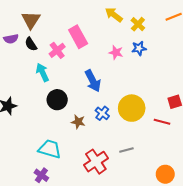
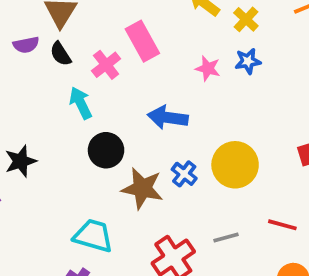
blue arrow: (93, 81) -> (168, 118), turned 125
brown star: (78, 122) -> (142, 188), size x1.6
red line: (162, 122) -> (282, 225), moved

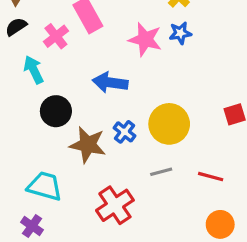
black semicircle: (61, 54) -> (16, 27), turned 90
pink star: (208, 68) -> (145, 39), size x1.5
gray line: (226, 237) -> (161, 172), moved

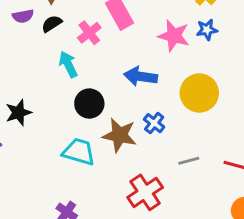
yellow circle: (169, 124) -> (199, 93), moved
cyan trapezoid: (45, 186) -> (79, 152), moved

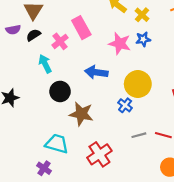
blue cross: (154, 123) -> (125, 105), moved
cyan trapezoid: (79, 152) -> (57, 144), moved
gray line: (189, 161) -> (139, 135), moved

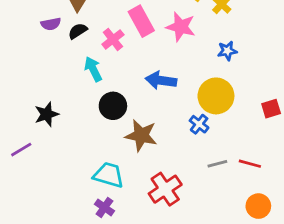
blue star: (143, 39) -> (227, 51), moved
pink star: (120, 44) -> (181, 27), moved
purple cross: (44, 168) -> (104, 207), moved

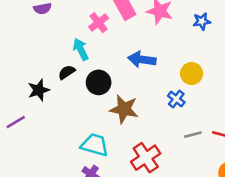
black semicircle: (78, 31) -> (67, 72), moved
blue star: (227, 51) -> (202, 21), moved
yellow circle: (216, 96) -> (192, 74), size x0.7

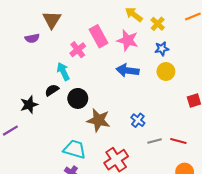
blue arrow: (142, 60) -> (128, 70), moved
yellow circle: (192, 74) -> (166, 71), moved
blue cross: (176, 99) -> (138, 120), moved

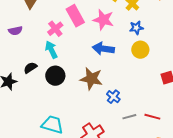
purple semicircle: (32, 38) -> (15, 31), moved
cyan arrow: (63, 71) -> (51, 50), moved
brown star: (99, 120) -> (91, 79), moved

